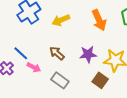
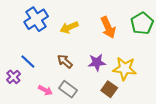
pink arrow: (34, 67) -> (45, 90), moved

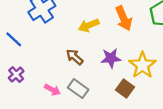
yellow arrow: (69, 27) -> (89, 25), moved
blue line: (28, 61) -> (14, 39), moved
yellow star: (125, 69) -> (142, 65), turned 30

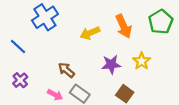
brown arrow: (75, 57) -> (66, 70), moved
yellow star: (142, 65) -> (142, 61), moved, size x0.7

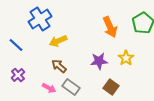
yellow arrow: (90, 33) -> (58, 41), moved

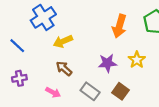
orange arrow: (110, 27) -> (119, 26), turned 40
purple cross: (18, 75) -> (19, 78), turned 32
gray rectangle: (71, 87) -> (90, 91), moved

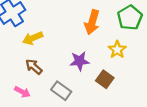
yellow star: (137, 60) -> (117, 50), moved
brown square: (120, 91) -> (105, 79), moved

